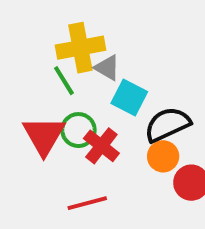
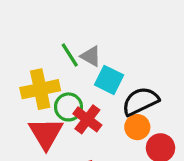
yellow cross: (80, 48) -> (40, 89), moved
green line: (64, 81) -> (70, 55), moved
red triangle: (44, 136) -> (46, 133), moved

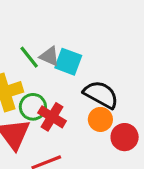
cyan square: (109, 80) -> (68, 62), moved
black semicircle: (140, 101) -> (101, 95), turned 60

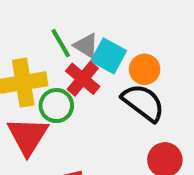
red cross: (52, 117) -> (83, 79), moved
orange circle: (100, 119) -> (145, 69), moved

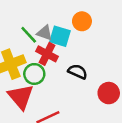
orange circle: (145, 69) -> (82, 21), moved
black semicircle: (143, 103) -> (78, 72), moved, size x0.7

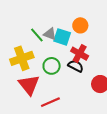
red cross: (47, 54) -> (80, 54), moved
green circle: (34, 74) -> (52, 66), moved

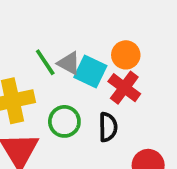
red cross: (80, 54) -> (124, 88), moved
black semicircle: (76, 66) -> (108, 127), turned 56

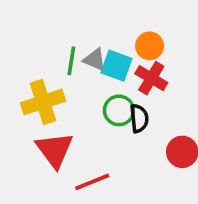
green line: (45, 62) -> (71, 61), turned 48
green circle: (64, 121) -> (119, 110), moved

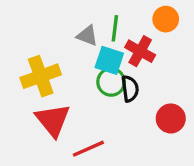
orange circle: (150, 46) -> (166, 19), moved
green line: (71, 61) -> (115, 28), moved
cyan square: (116, 66) -> (109, 60), moved

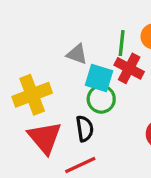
green line: (115, 28) -> (122, 43), moved
black semicircle: (130, 89) -> (85, 129), moved

